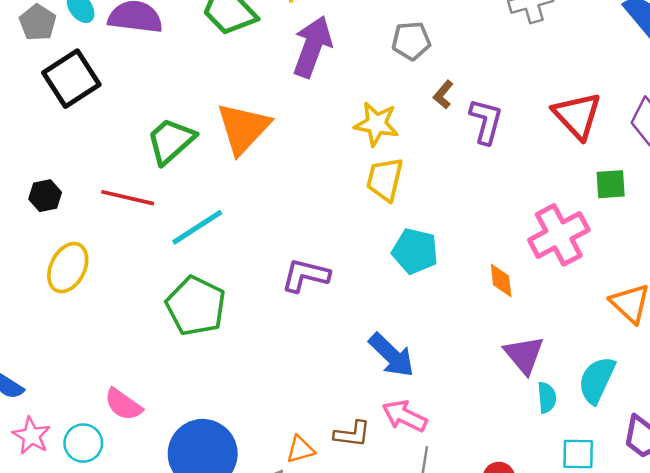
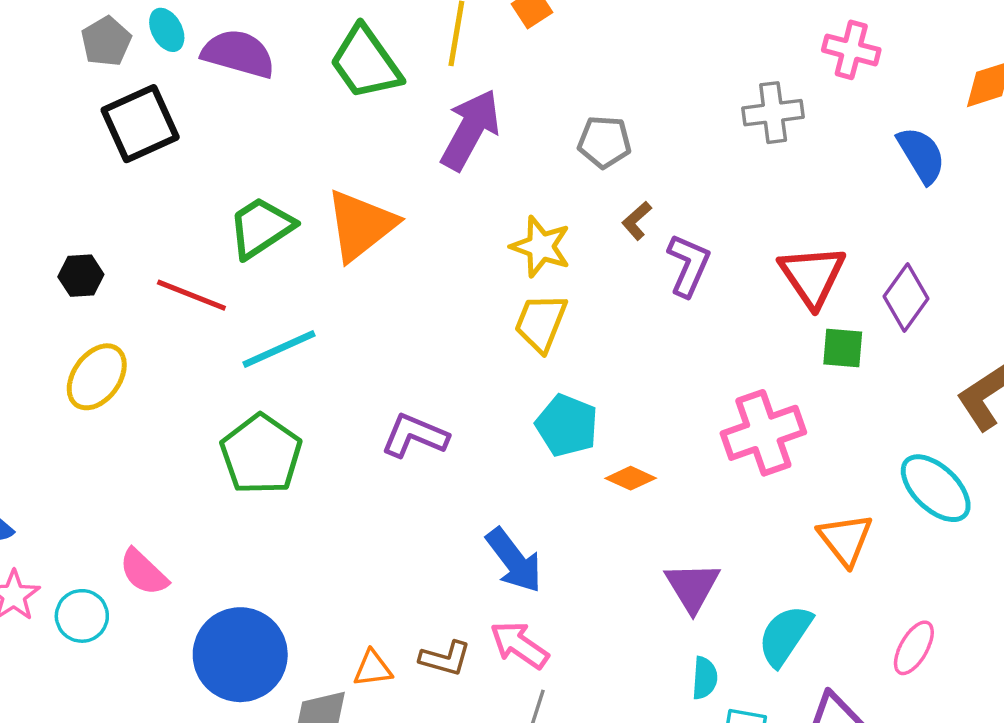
green square: (611, 184) -> (843, 348), moved
orange diamond: (501, 280) -> (631, 478), moved, turned -68
cyan semicircle: (547, 398) -> (705, 678), moved

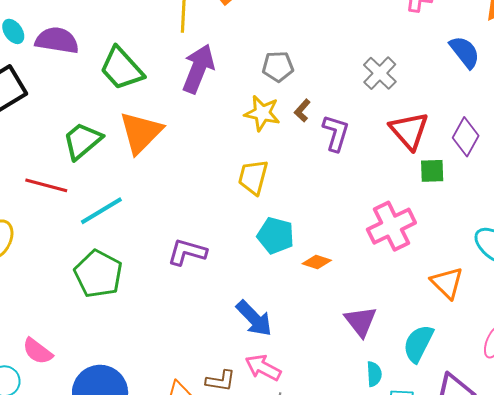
green trapezoid: (366, 63) -> (122, 69), moved
gray cross: (773, 113) -> (380, 73), moved, turned -32
yellow star: (541, 247) -> (262, 113), moved

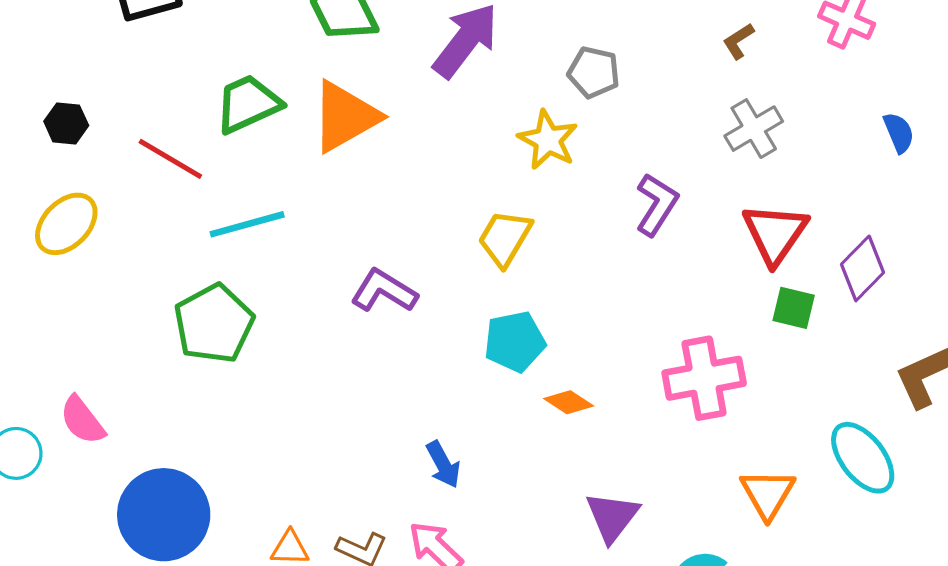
blue semicircle: (465, 52) -> (899, 133), size x0.7
brown L-shape: (302, 111) -> (738, 41), moved
cyan pentagon: (276, 236) -> (515, 342), turned 30
purple L-shape: (187, 252) -> (384, 291), moved
blue arrow: (254, 318) -> (443, 464), size x0.7

